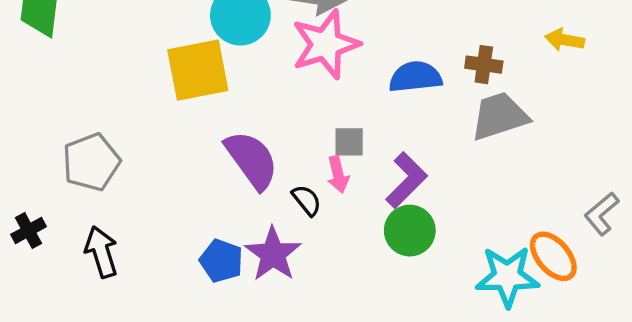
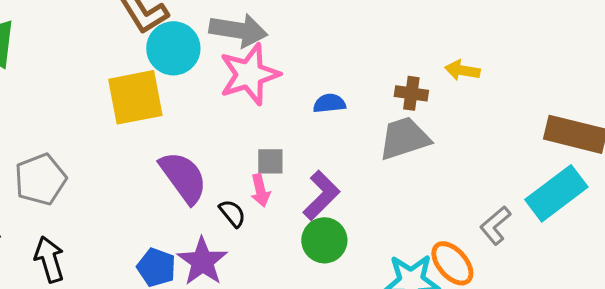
brown cross: (484, 65) -> (411, 93), moved
blue semicircle: (415, 77) -> (329, 103), size x0.7

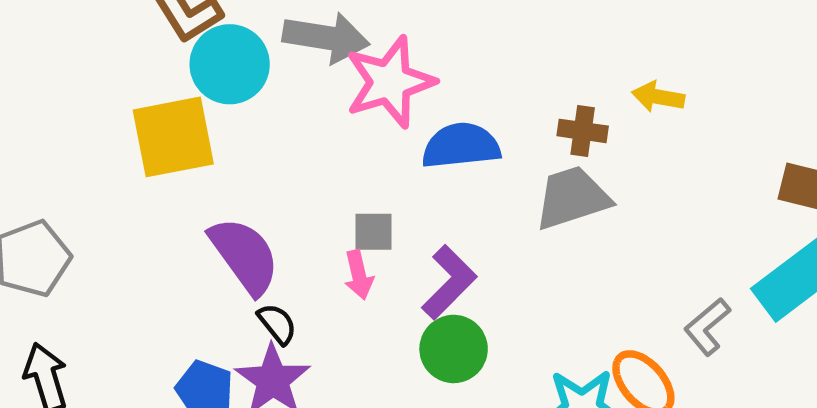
pink star: (249, 74) -> (390, 82), moved
blue semicircle: (329, 103) -> (461, 146), size x1.6
black semicircle: (232, 213) -> (277, 324), moved

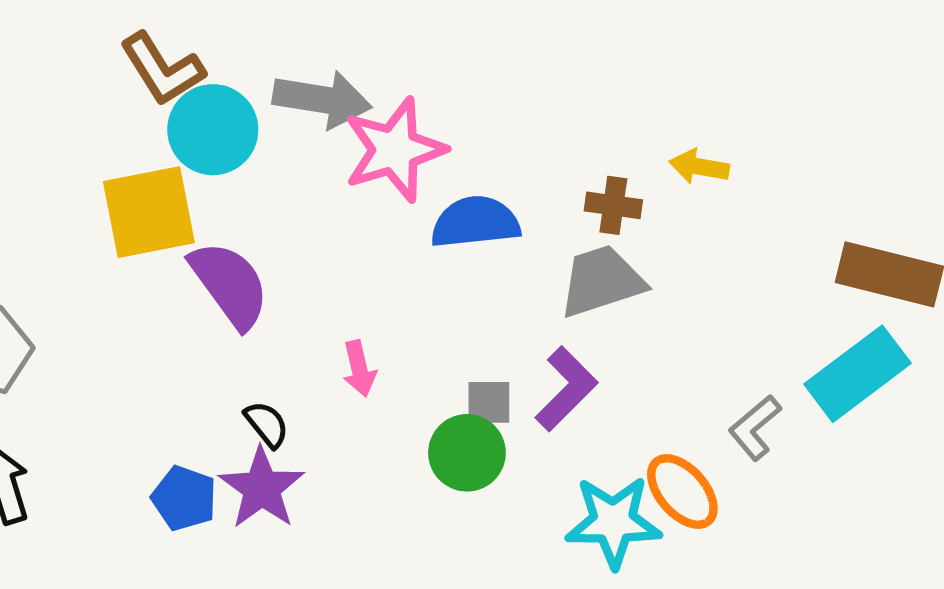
gray square: (374, 232) -> (489, 402), moved
purple semicircle: (244, 256) -> (230, 284), moved
purple L-shape: (449, 282) -> (566, 389), moved

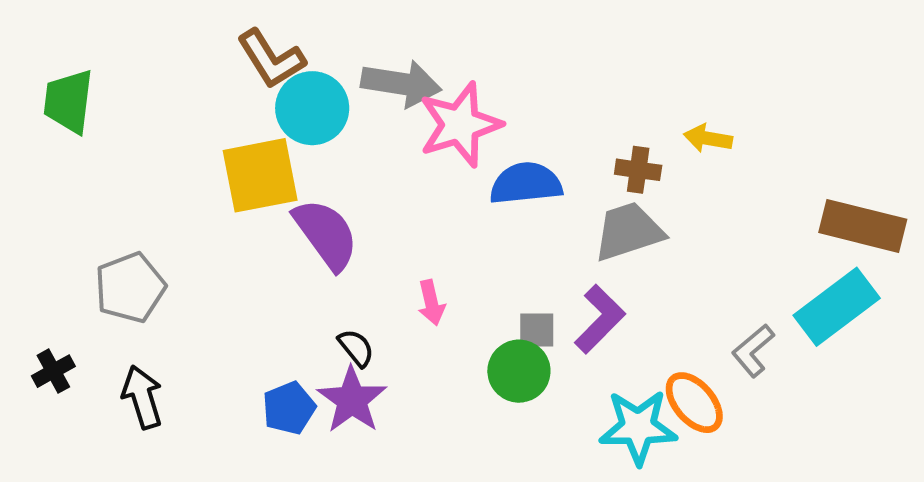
blue pentagon: (184, 498) -> (289, 408), turned 30

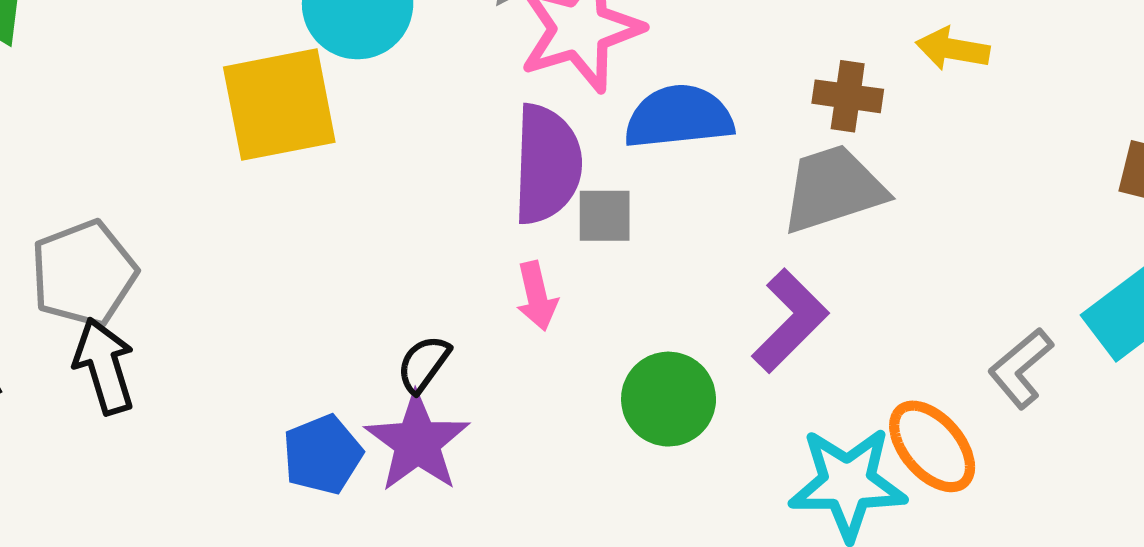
purple semicircle: (326, 234) -> (547, 164), moved, turned 38
gray square: (537, 330) -> (605, 216), moved
black semicircle: (356, 348) -> (423, 364), turned -105
black arrow: (142, 397) -> (104, 366), moved

